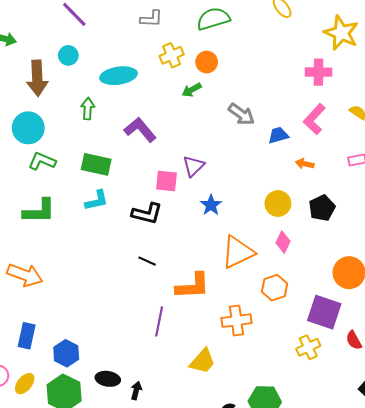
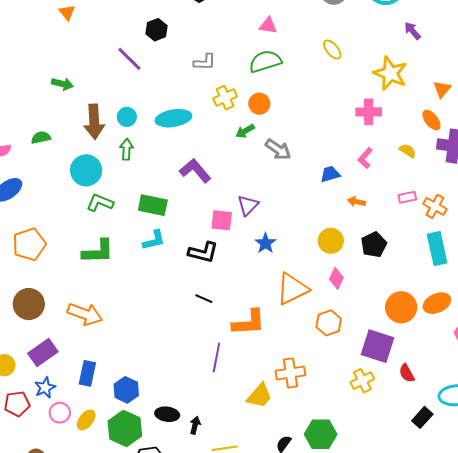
cyan circle: (68, 55) -> (127, 117), moved
green arrow: (88, 109) -> (126, 149), moved
gray arrow: (241, 114) -> (278, 149), moved
pink L-shape: (314, 119) -> (365, 158), size x0.7
orange cross: (237, 321) -> (290, 373), moved

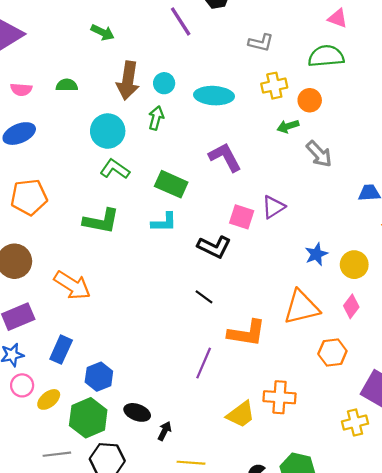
blue star: (265, 243) -> (316, 254), moved

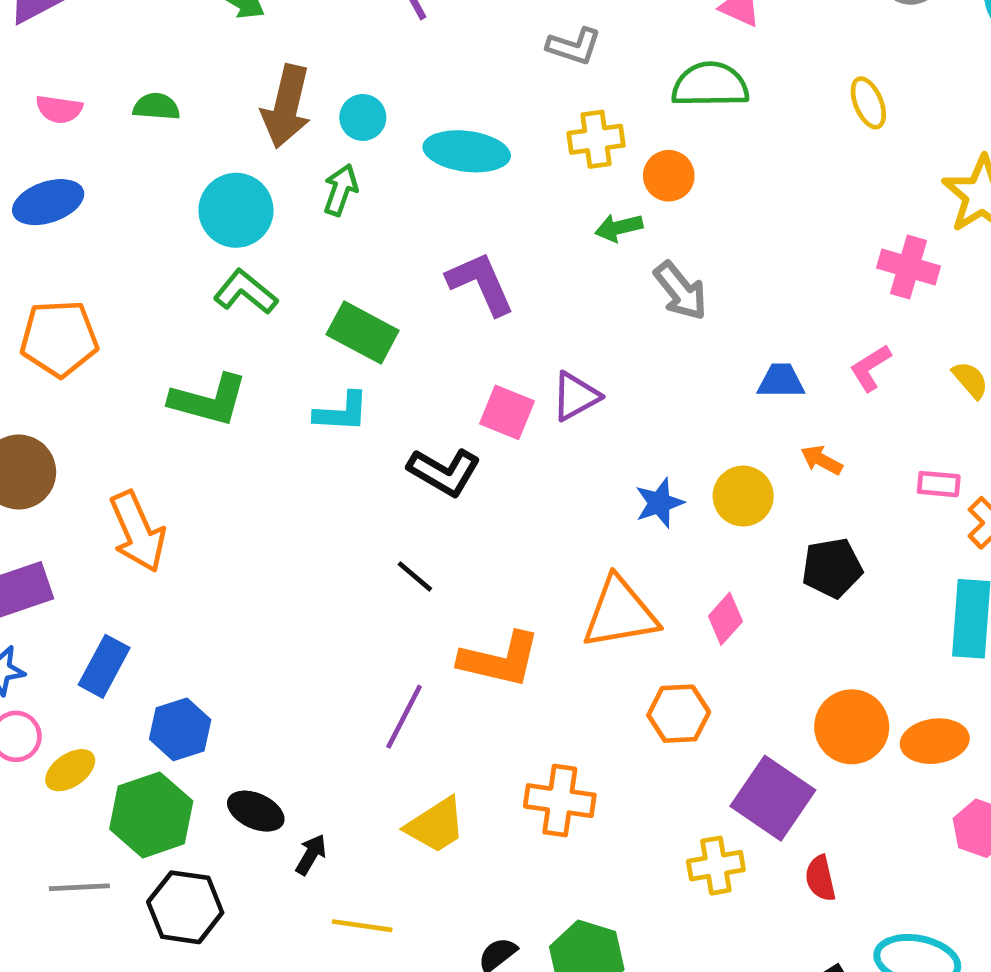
yellow circle: (354, 265) -> (743, 496), moved
orange arrow: (72, 285) -> (138, 532), turned 30
yellow trapezoid: (241, 414) -> (436, 825), moved

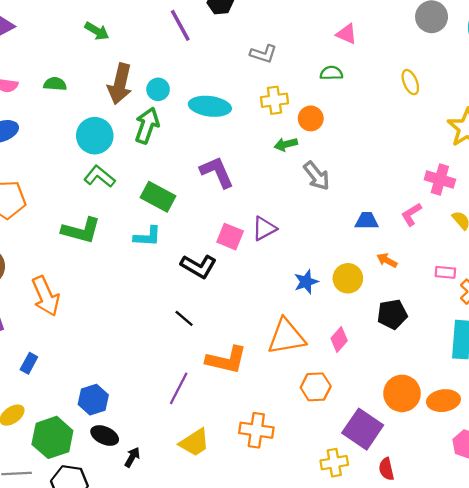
green semicircle: (710, 85) -> (331, 73), size x0.6
green arrow: (341, 190) -> (147, 126), size x1.4
pink cross: (909, 267) -> (440, 180), moved
blue rectangle: (104, 666) -> (29, 363), size x0.7
blue hexagon: (180, 729) -> (93, 400), moved

